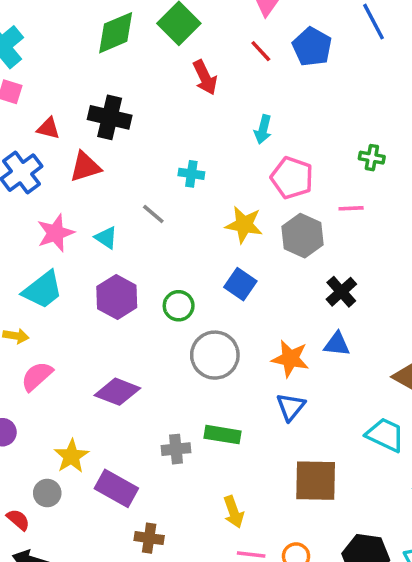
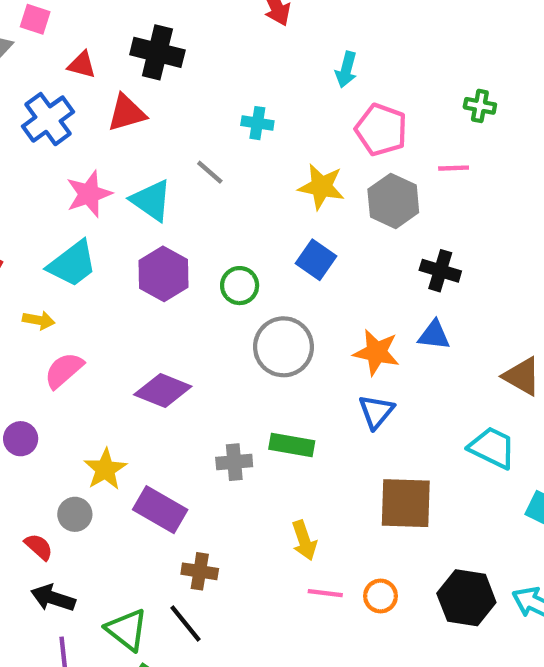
cyan triangle: (106, 238) -> (151, 200), size x1.5
black cross: (341, 292) -> (440, 271), turned -32

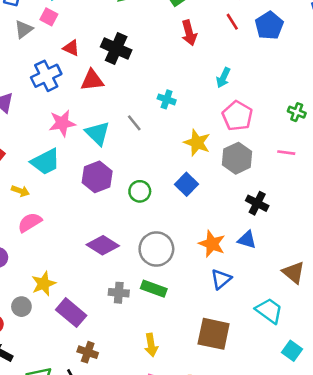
pink line: (454, 168) -> (286, 153), moved
gray circle: (283, 347) -> (156, 249), moved
purple diamond: (163, 391) -> (103, 245), moved
blue triangle: (376, 412) -> (221, 279), moved

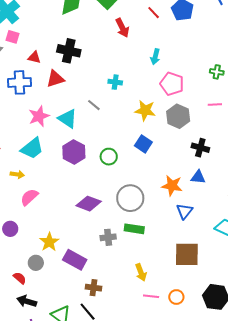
blue cross: (46, 76) -> (19, 82), turned 35

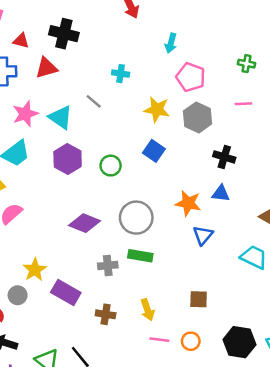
brown square: (187, 254) -> (199, 299), moved, size x0.6
brown cross: (93, 288) -> (106, 314), moved

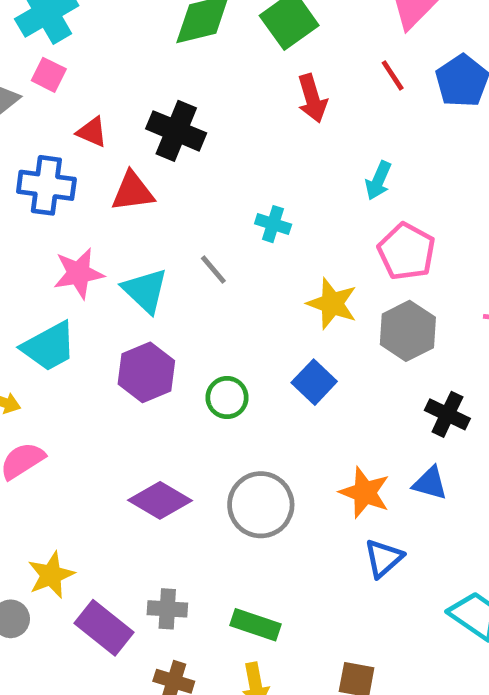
green rectangle: (140, 256) -> (256, 625), moved
gray cross: (108, 266) -> (167, 609), moved

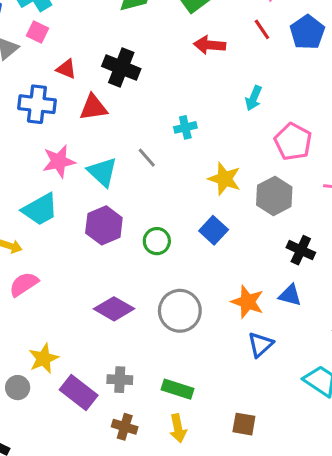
red arrow: (312, 98) -> (210, 45), turned 112
cyan cross: (273, 224) -> (185, 127), turned -30
pink pentagon: (406, 252) -> (293, 142), moved

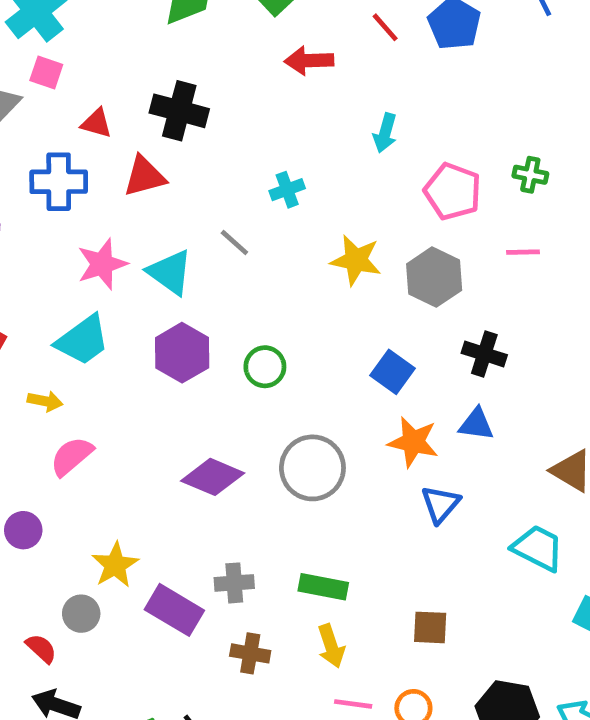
blue square: (214, 230) -> (392, 372), moved

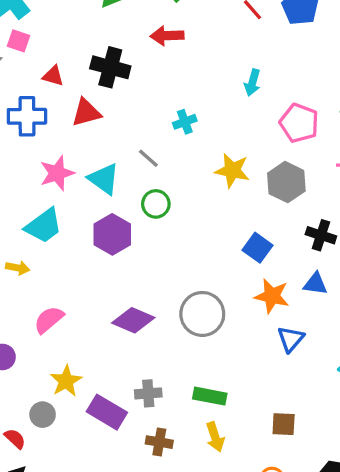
red arrow: (309, 61) -> (167, 36), moved
green circle: (265, 367) -> (156, 204), moved
pink semicircle: (72, 456) -> (49, 320), moved

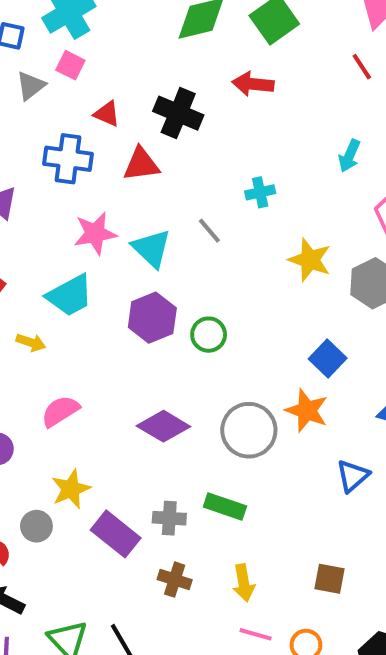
green circle: (156, 204) -> (209, 335), moved
orange star: (272, 296) -> (307, 411), moved
green rectangle: (210, 396) -> (225, 507), moved

